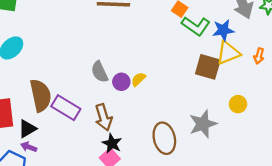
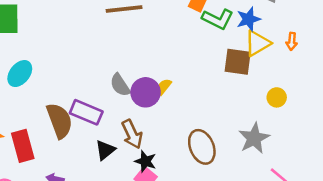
purple circle: (121, 82) -> (146, 92), size x1.5
purple rectangle: (66, 108) -> (86, 112), moved
gray star: (203, 124) -> (254, 138), moved
black triangle: (27, 129) -> (105, 150), moved

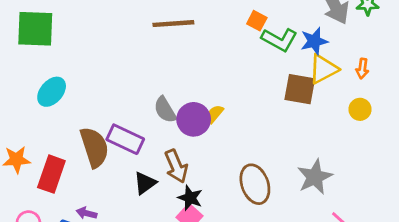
yellow circle: (277, 97) -> (360, 109), moved
red rectangle: (23, 146) -> (51, 174), turned 32

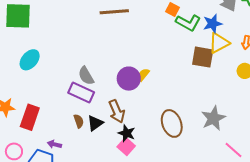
gray semicircle: (165, 110) -> (86, 76), moved
brown semicircle: (94, 147) -> (79, 121), moved, size x0.5

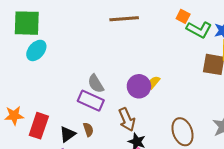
cyan ellipse: (30, 60) -> (36, 50), moved
black triangle: (95, 123) -> (68, 134), moved

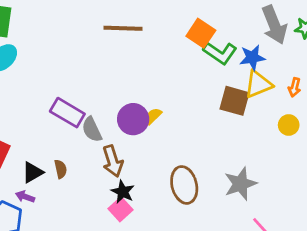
orange square: (183, 16) -> (201, 33), size x1.5
gray semicircle: (96, 84) -> (92, 129), moved
purple rectangle: (91, 101) -> (67, 113), moved

